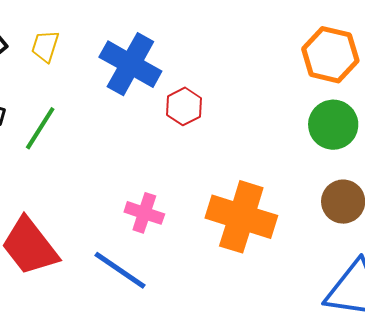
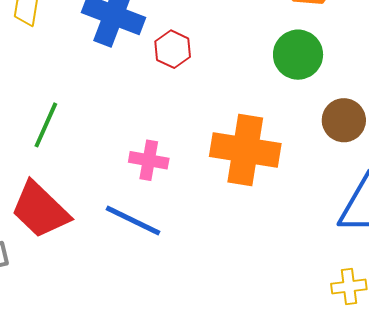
green circle: (333, 125) -> (298, 55), moved
green line: (40, 128) -> (46, 125), moved

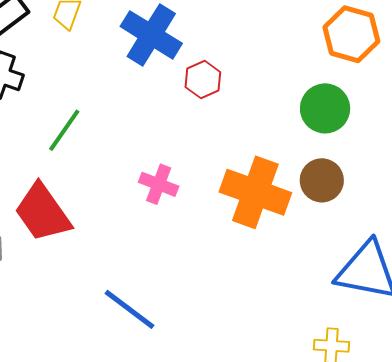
brown circle: (344, 120) -> (322, 180), moved
blue line: (133, 220) -> (130, 309), moved

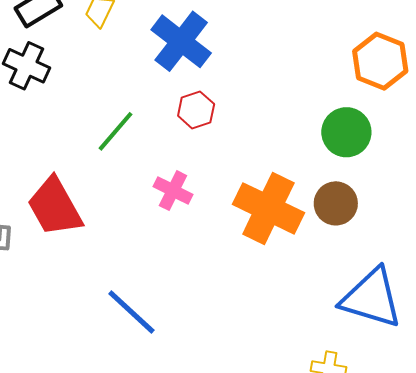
red hexagon: (203, 80) -> (196, 110), moved
green line: (64, 130) -> (115, 131), moved

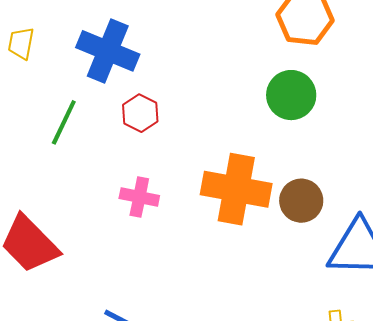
green line: (115, 131) -> (64, 122), moved
brown circle: (336, 203) -> (301, 201), moved

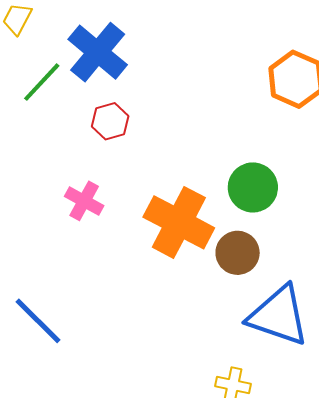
green circle: (291, 95) -> (253, 187), moved
green line: (64, 122) -> (42, 82), moved

